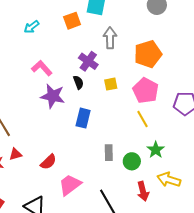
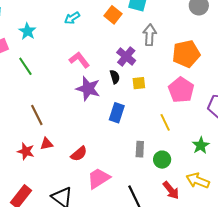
orange square: (72, 21) -> (113, 15), turned -36
yellow square: (111, 84) -> (139, 83), moved
yellow line: (142, 119) -> (165, 122), moved
green star: (156, 150) -> (201, 145), moved
red arrow: (143, 191) -> (171, 190), turned -30

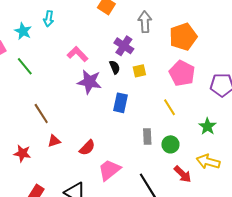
cyan arrow: (72, 18) -> (49, 19), moved, turned -42
red star: (26, 151) -> (22, 153), moved

